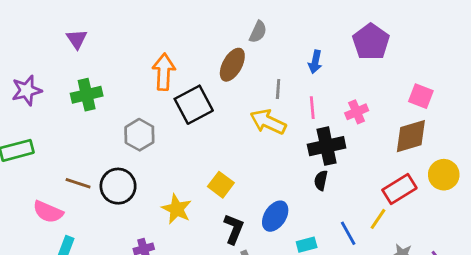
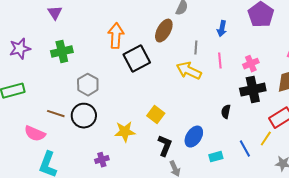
gray hexagon: (139, 135) -> (88, 85), moved
black cross: (327, 146) -> (253, 90), moved
yellow star: (177, 209) -> (125, 132), turned -30

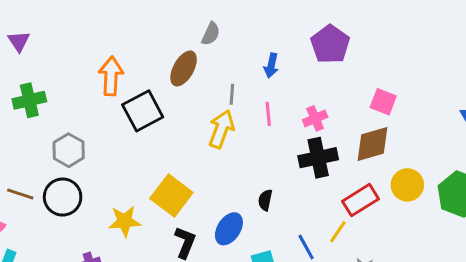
yellow arrow: (189, 71) -> (221, 129), turned 85
black semicircle: (226, 112) -> (265, 200), moved
yellow square: (156, 115) -> (171, 196), size x1.5

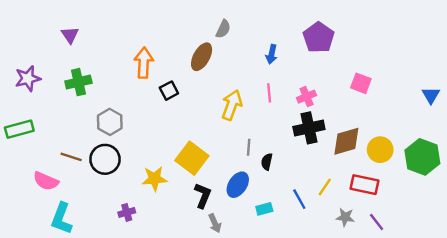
gray line: (232, 94) -> (249, 147), moved
black square: (143, 111) -> (169, 91), size x0.6
brown diamond: (373, 144) -> (346, 141), moved
red rectangle: (360, 200) -> (364, 185), moved, turned 44

